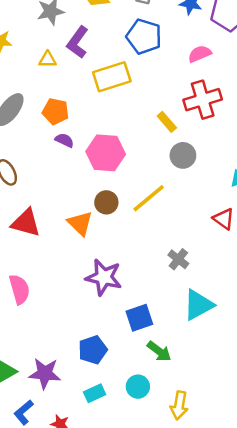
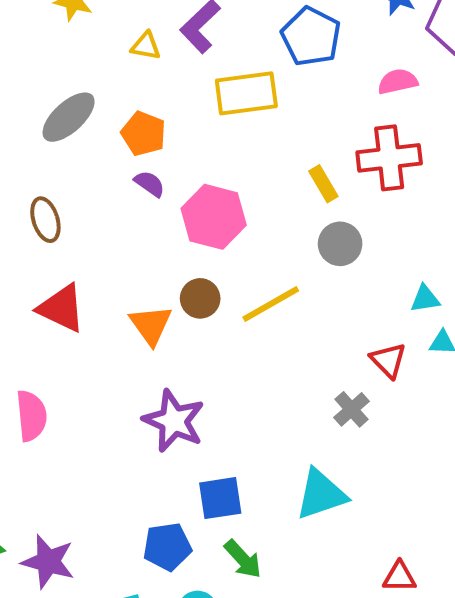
gray cross: (178, 259) -> (352, 409), moved
blue pentagon: (93, 350) -> (167, 547), moved

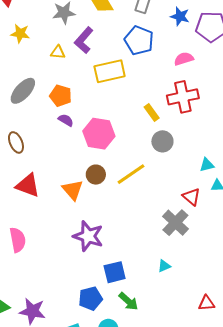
gray cross: (352, 409) -> (175, 223), size x1.5
cyan triangle: (321, 494) -> (164, 266), size x0.5

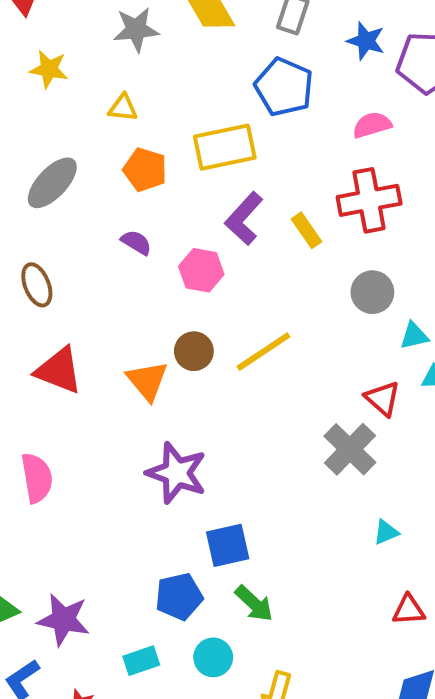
purple L-shape: (84, 40) -> (244, 219), moved
orange pentagon: (61, 96) -> (145, 170), moved
pink hexagon: (99, 134) -> (201, 270), size x0.7
gray circle: (162, 141) -> (372, 292), moved
cyan triangle: (164, 266) -> (386, 532), moved

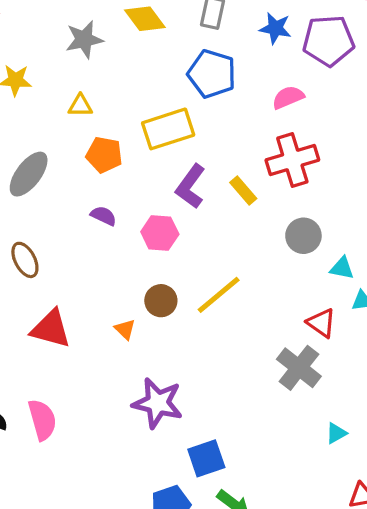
cyan triangle: (414, 336) -> (342, 268), turned 30
orange triangle: (147, 381) -> (125, 329), size x0.6

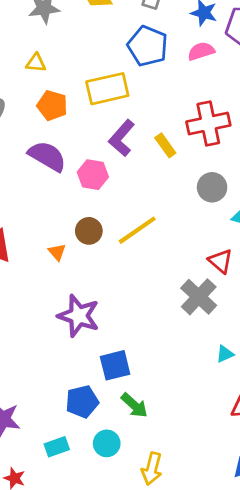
pink semicircle: (288, 97) -> (201, 51), moved
purple semicircle: (103, 216) -> (47, 156), size x1.8

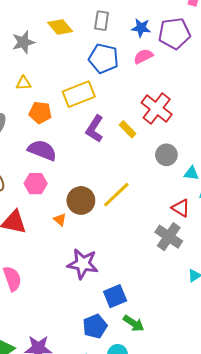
red cross: (208, 124) -> (157, 109), turned -32
pink hexagon: (93, 175) -> (36, 184), moved
brown circle: (89, 231) -> (81, 200), size x1.4

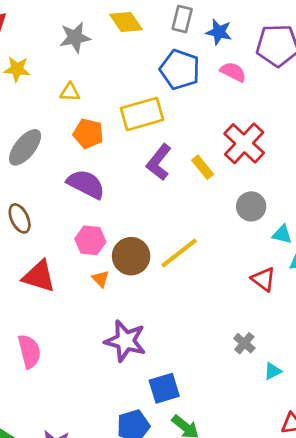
blue star: (141, 28) -> (219, 32), moved
pink semicircle: (143, 56) -> (233, 72), turned 48
pink hexagon: (36, 184) -> (90, 240), moved
gray cross: (169, 237) -> (244, 343), moved, size x0.6

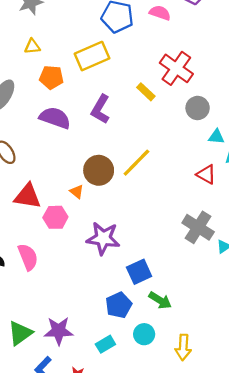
purple L-shape: (159, 162) -> (100, 109), moved
gray circle: (251, 206) -> (198, 108), moved
pink hexagon: (90, 240) -> (55, 217), moved
gray cross: (244, 343) -> (198, 227), size x1.8

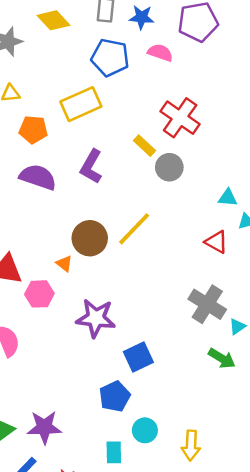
gray circle: (198, 108) -> (169, 167), moved
green arrow: (160, 300) -> (222, 358), moved
cyan rectangle: (105, 344) -> (114, 452), moved, turned -60

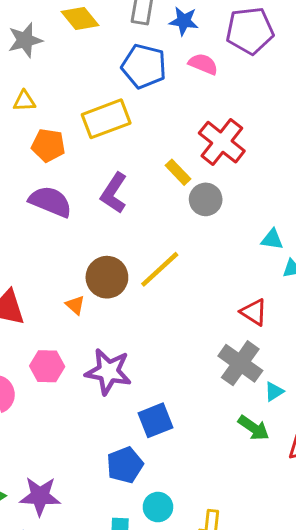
red triangle: (216, 242) -> (254, 312), moved
pink hexagon: (39, 294) -> (47, 366), moved

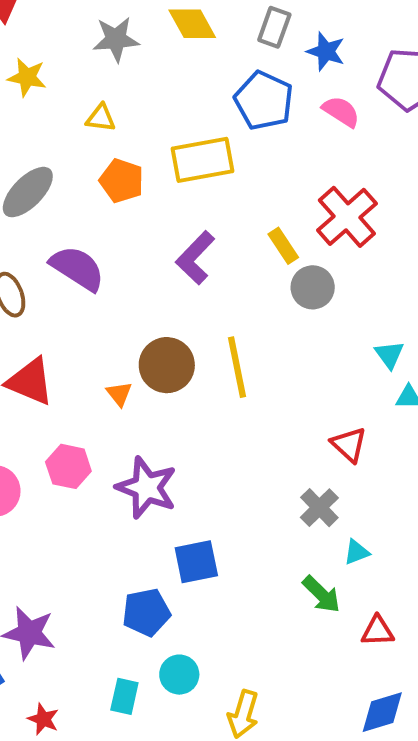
purple semicircle: (50, 202) -> (77, 268), moved
cyan triangle: (272, 239) -> (389, 355), turned 35
yellow line: (160, 269) -> (237, 367), turned -69
gray cross: (240, 363) -> (319, 508), size x0.7

